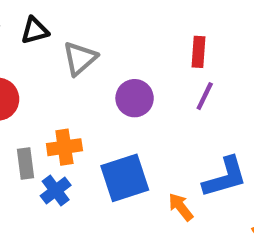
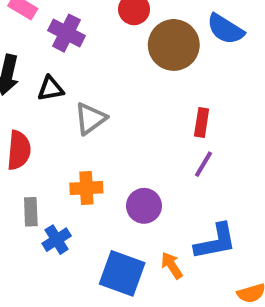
purple circle: (135, 98) -> (144, 206), moved
orange cross: (64, 147) -> (86, 188), moved
blue square: (125, 178) -> (122, 273), moved, turned 33

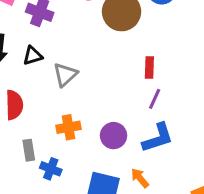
blue cross: (57, 240) -> (51, 169), turned -30
blue L-shape: (215, 242) -> (158, 138), moved

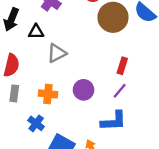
purple circle: (114, 136) -> (84, 90), moved
gray rectangle: (29, 150) -> (14, 93), moved
blue cross: (51, 169) -> (36, 123), moved

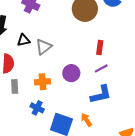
black triangle: (36, 32) -> (24, 40), moved
purple line: (120, 91) -> (101, 68), turned 32

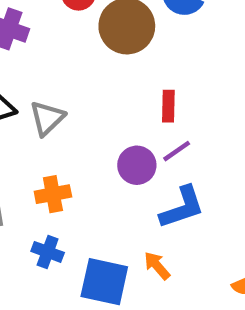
purple circle: (71, 73) -> (137, 165), moved

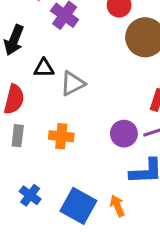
blue cross: (48, 252) -> (30, 195), moved

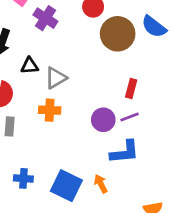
orange cross: (61, 136) -> (50, 110), moved
blue cross: (30, 195) -> (23, 178), turned -30

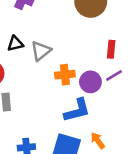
orange cross: (50, 110) -> (65, 75), moved
blue L-shape: (125, 152) -> (77, 110), moved

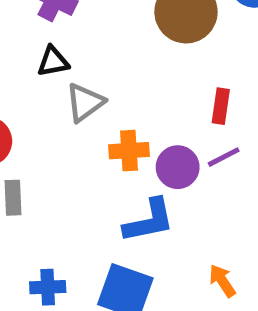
black triangle: (15, 44) -> (53, 62), moved
orange arrow: (98, 141) -> (222, 281), moved

